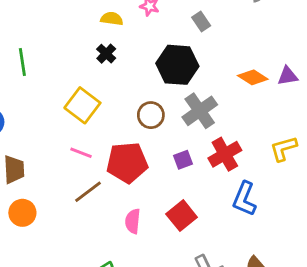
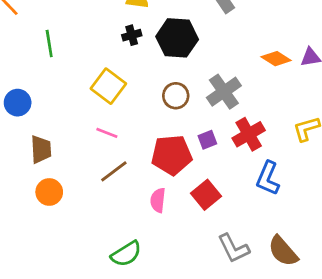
black cross: (106, 54) -> (132, 35), turned 30
black hexagon: (177, 65) -> (177, 38), moved
red pentagon: (127, 163) -> (172, 155), moved

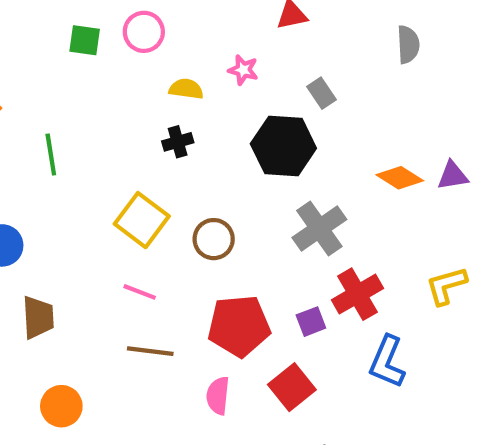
black hexagon: (177, 38) -> (283, 146), moved
brown circle: (176, 96) -> (214, 239), moved
purple square: (207, 140) -> (311, 322), moved
brown line: (114, 171) -> (150, 351), turned 44
orange circle: (49, 192) -> (61, 406), moved

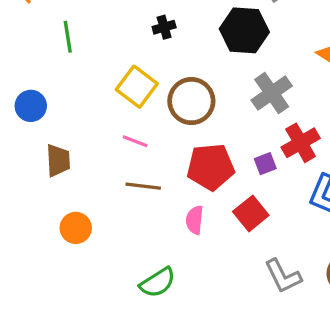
brown circle: (214, 239) -> (191, 101), size x1.5

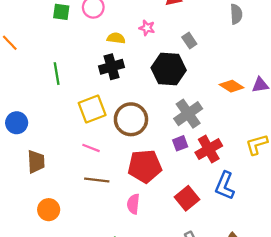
black cross: (164, 27) -> (112, 67), size x1.5
green line: (68, 37) -> (57, 74), moved
yellow square: (137, 87) -> (92, 109), turned 32
purple square: (265, 164) -> (180, 143), moved
red square: (251, 213) -> (187, 198), moved

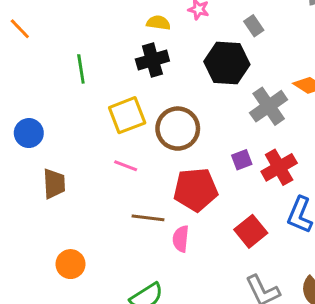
gray cross: (188, 114) -> (269, 106), moved
brown line: (97, 180) -> (148, 218), moved
orange circle: (49, 210) -> (70, 264), moved

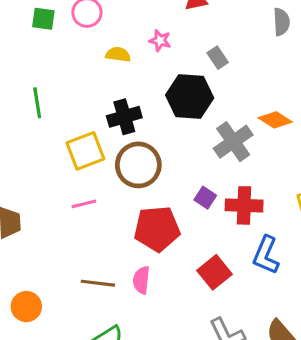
black cross: (152, 60) -> (124, 117), moved
purple square: (242, 160) -> (205, 198), turned -36
pink line: (126, 166) -> (84, 204), turned -35
red cross: (279, 167) -> (244, 205), turned 32
brown line: (148, 218) -> (98, 283), moved

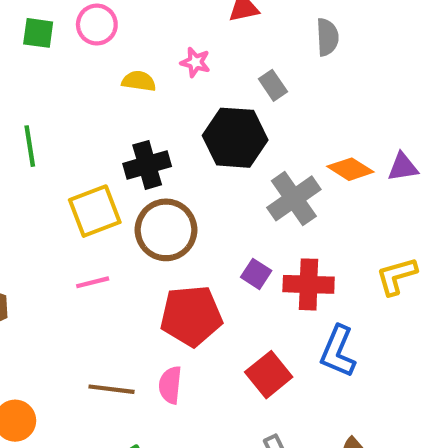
gray semicircle: (281, 22) -> (327, 37), moved

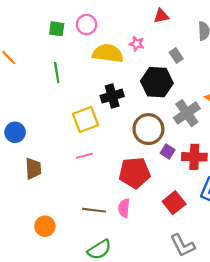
yellow semicircle: (139, 81) -> (108, 53), size x1.8
green line: (30, 146) -> (57, 73), moved
brown circle: (166, 230) -> (148, 129), moved

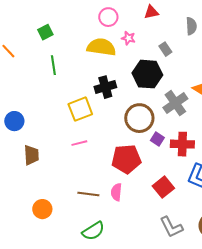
pink circle: (87, 25) -> (108, 17), moved
green square: (57, 29) -> (45, 32), moved, turned -35

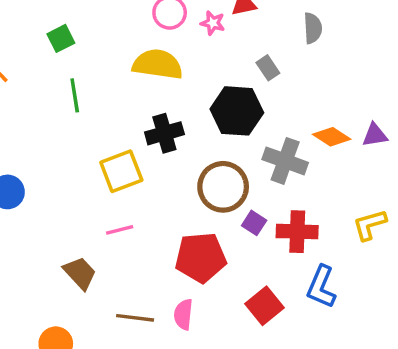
pink star: (128, 38) -> (213, 23), moved
gray cross: (175, 103) -> (285, 161), turned -35
brown trapezoid: (31, 155) -> (80, 273), moved, turned -40

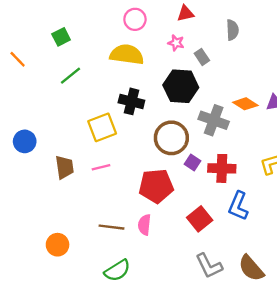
pink star: (213, 23) -> (176, 43), moved
green line: (75, 95) -> (70, 76), turned 60
black cross: (164, 133) -> (131, 101), turned 30
brown trapezoid: (80, 273) -> (65, 167), moved, turned 35

